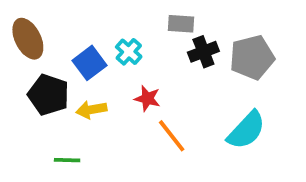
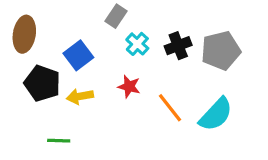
gray rectangle: (181, 24) -> (116, 16), moved, turned -60
brown ellipse: (28, 39) -> (24, 34), turned 36
cyan cross: (129, 52) -> (137, 44), moved
orange line: (172, 136) -> (170, 108), moved

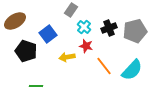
brown ellipse: (24, 34) -> (15, 21), turned 50
red star: (129, 87) -> (86, 46), moved
yellow arrow: (80, 96) -> (67, 57), moved

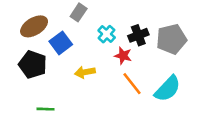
gray rectangle: (71, 10) -> (79, 12), moved
brown ellipse: (15, 21) -> (34, 26), moved
red star: (86, 46) -> (123, 56), moved

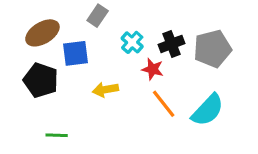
blue square: (61, 43) -> (75, 53), turned 30

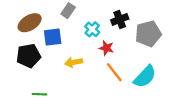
black cross: (171, 44) -> (120, 19), moved
black pentagon: (41, 80) -> (28, 56), turned -30

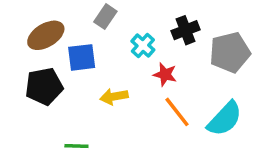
green line: (39, 94) -> (76, 146), moved

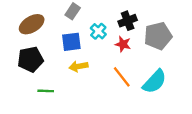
blue square: (82, 57) -> (71, 42), moved
red star: (165, 74) -> (123, 44), moved
green line: (76, 146) -> (46, 91), moved

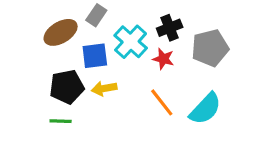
brown ellipse: (32, 24) -> (61, 32), moved
cyan cross: (98, 31) -> (131, 42), size x1.5
black pentagon: (30, 59) -> (67, 87), moved

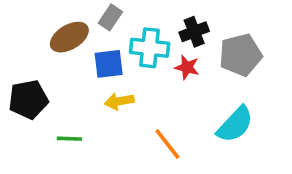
cyan cross: (131, 42) -> (150, 48), turned -36
black pentagon: (67, 87) -> (28, 99), moved
orange line: (162, 102) -> (167, 144), moved

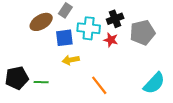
black pentagon: (28, 99) -> (17, 78), moved
cyan semicircle: (235, 124) -> (154, 83), moved

